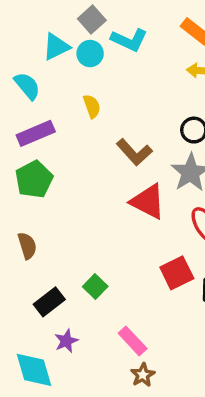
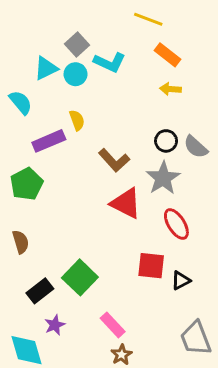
purple rectangle: (36, 133) -> (49, 141), moved
red square: (177, 273) -> (151, 266), turned 32
green square: (95, 287) -> (80, 277), size x1.6

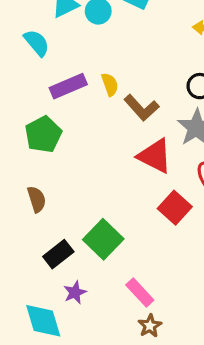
yellow semicircle: (77, 120) -> (110, 84), moved
red square: (151, 266) -> (175, 208), moved, turned 36

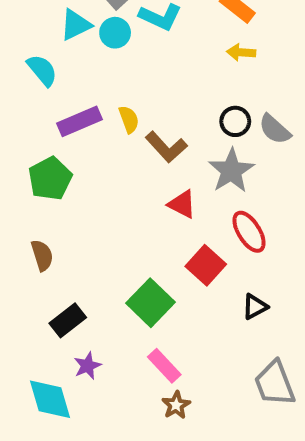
red triangle: (155, 156) -> (182, 204), size x0.7
green square: (103, 239) -> (151, 303), moved

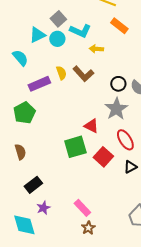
yellow arrow: (241, 52) -> (96, 49), moved
yellow semicircle: (129, 119) -> (61, 73), moved
brown L-shape: (166, 147) -> (83, 74), moved
green square: (151, 303) -> (75, 147), moved, turned 30
black triangle: (255, 307) -> (130, 167), moved

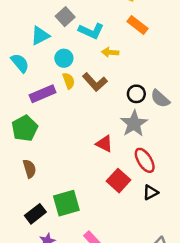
cyan circle: (57, 39) -> (64, 58), moved
green square: (75, 147) -> (66, 203), moved
brown semicircle: (20, 152) -> (29, 169), moved

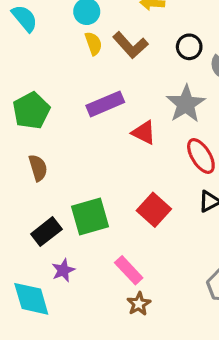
purple rectangle: (43, 94) -> (105, 104), moved
black circle: (136, 94) -> (189, 47), moved
red square: (119, 181) -> (154, 210), moved

